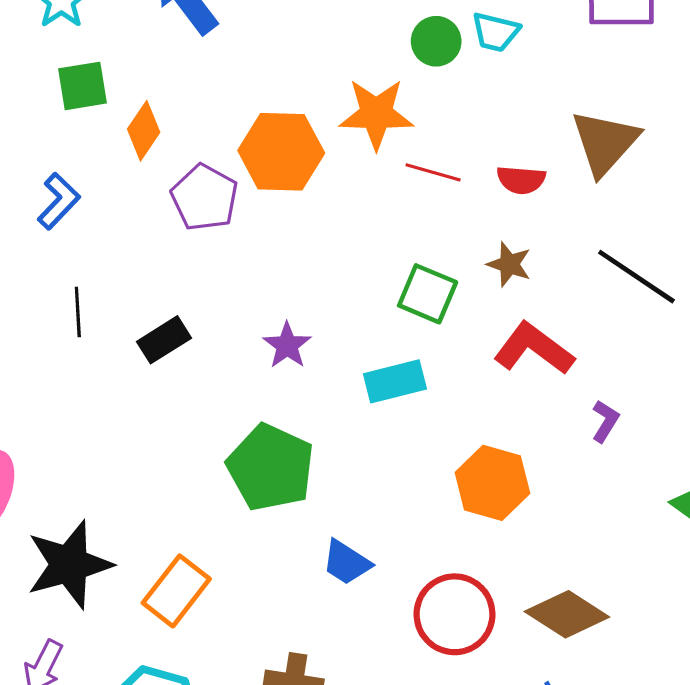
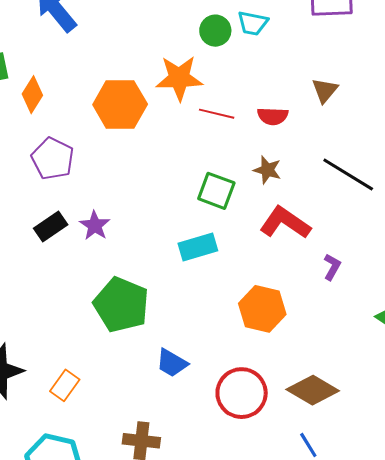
brown triangle: (605, 142) -> (325, 90), size x0.6
purple pentagon: (205, 198) -> (53, 159), moved
purple star: (287, 345) -> (95, 225), moved
orange rectangle: (176, 591) -> (65, 385), size x0.7

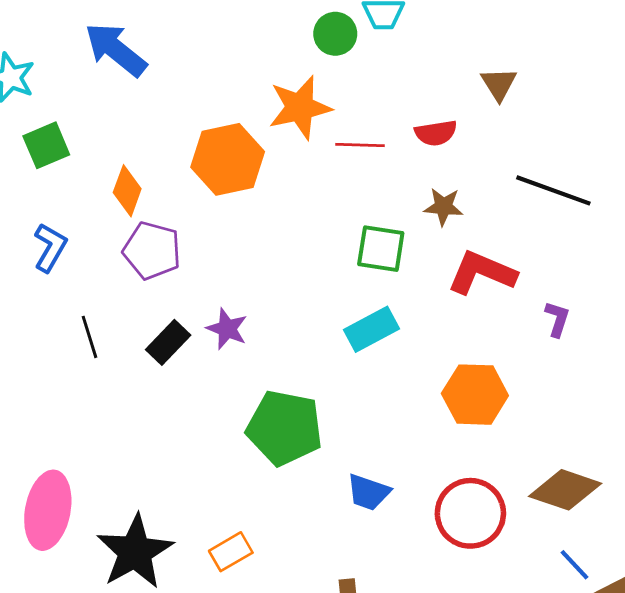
orange diamond: (32, 95) -> (127, 191), moved
orange rectangle: (65, 385) -> (231, 552), turned 36

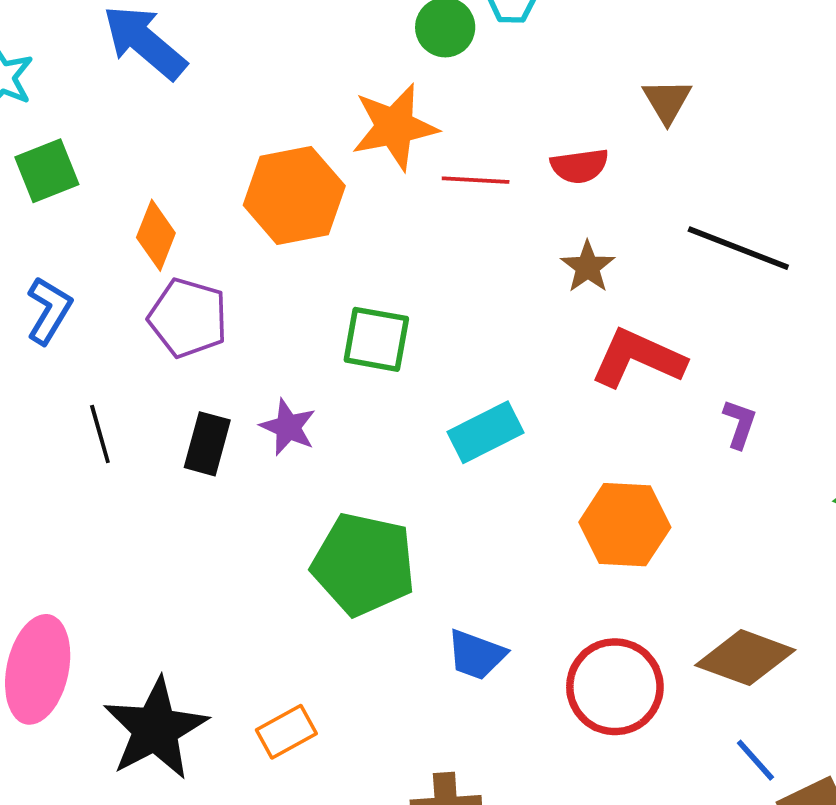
brown star: (443, 207) -> (588, 267), turned 30
green square: (381, 249) -> (376, 339), moved
black rectangle: (168, 342) -> (207, 444), turned -30

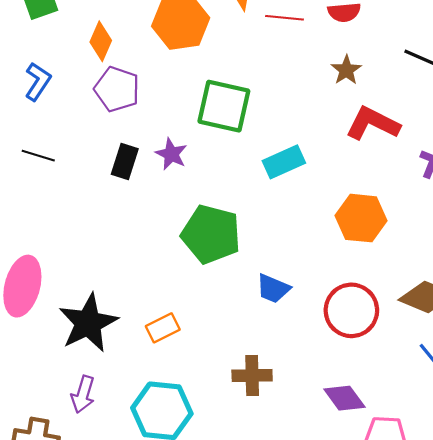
green square: (376, 339) -> (224, 106), size x1.4
black line: (100, 434) -> (38, 156), moved, turned -60

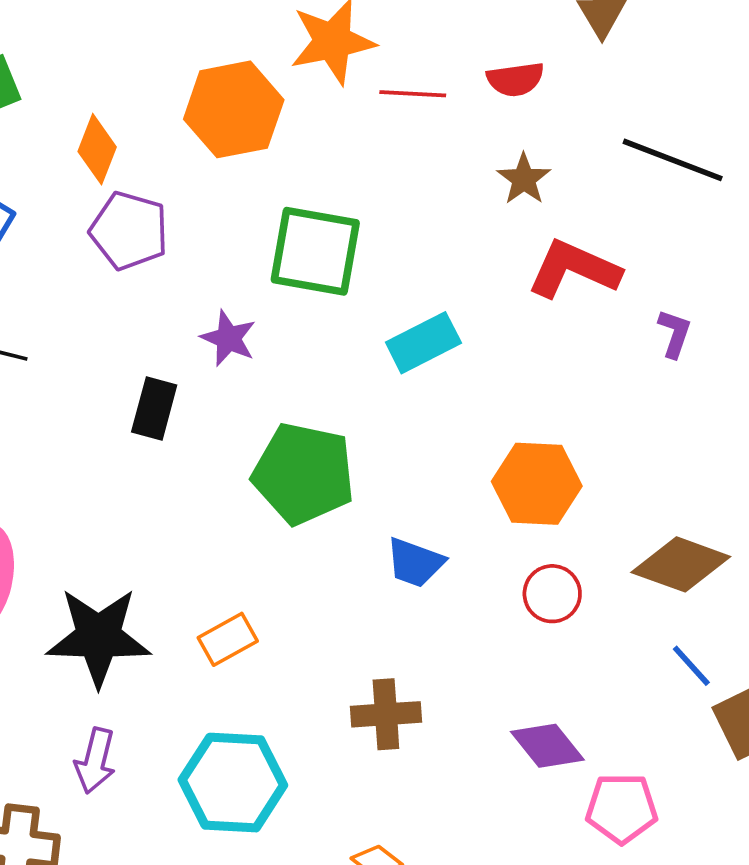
black rectangle: (125, 162) -> (154, 409), moved
orange hexagon: (361, 218) -> (537, 484), moved
red circle: (351, 310) -> (552, 594), size x0.6
black star: (88, 323) -> (98, 637), turned 30

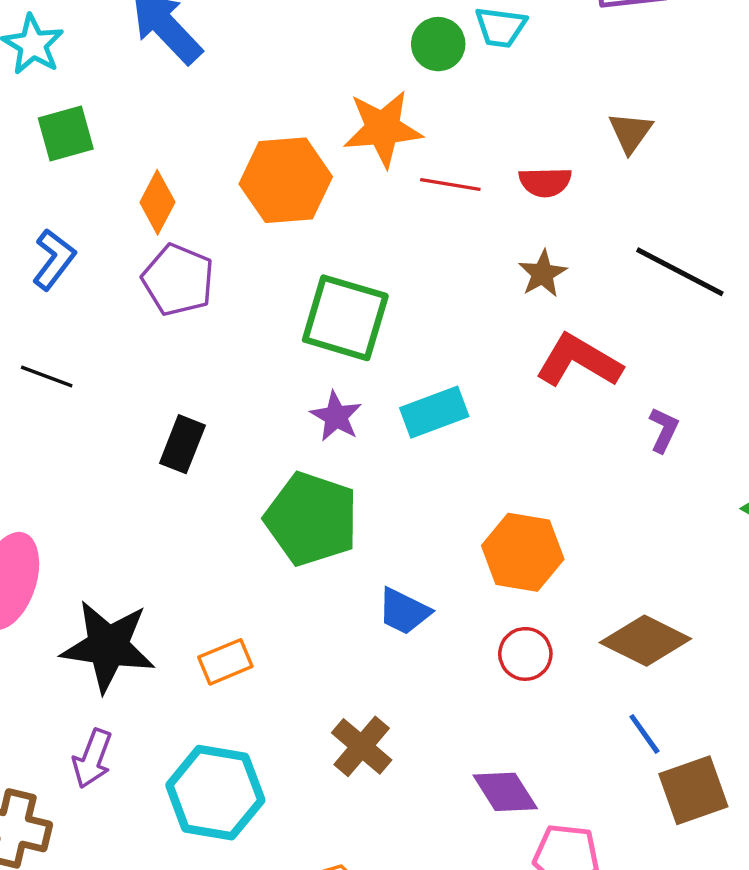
purple star: (228, 338) -> (336, 416), moved
brown cross: (386, 714) -> (362, 746), turned 38

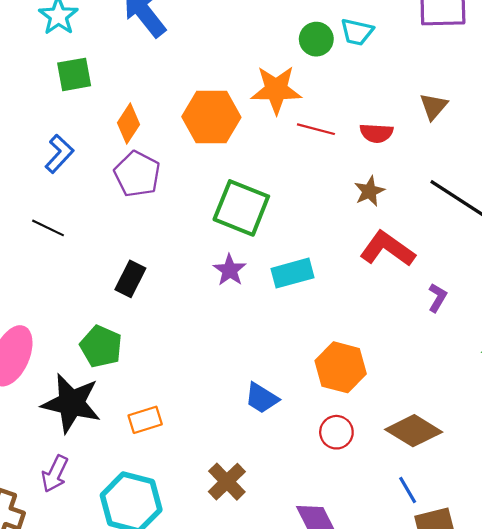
green pentagon: (312, 519) -> (101, 346), moved, size x0.7

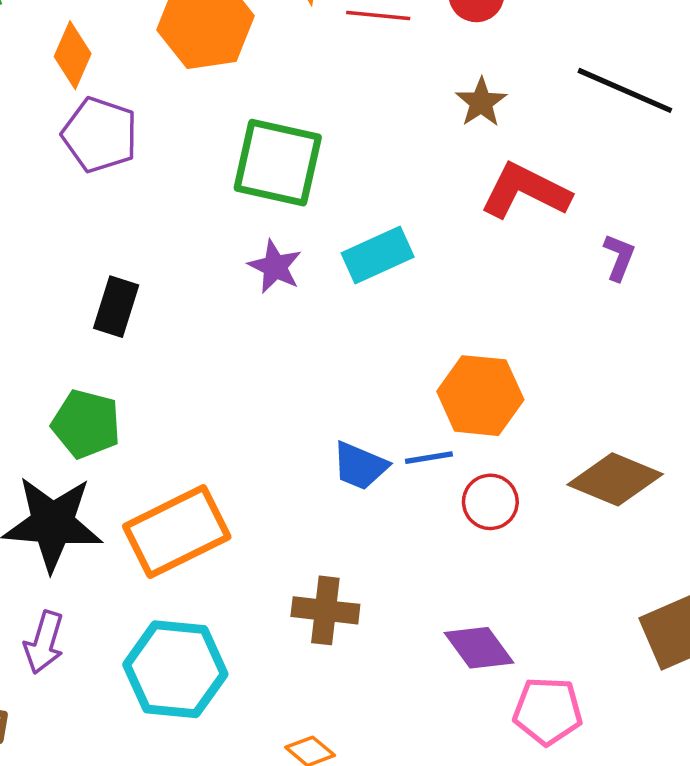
orange rectangle: (145, 420) -> (177, 532), size x1.8
brown cross: (227, 482) -> (325, 610), turned -30
blue line: (408, 490) -> (429, 458), moved, turned -60

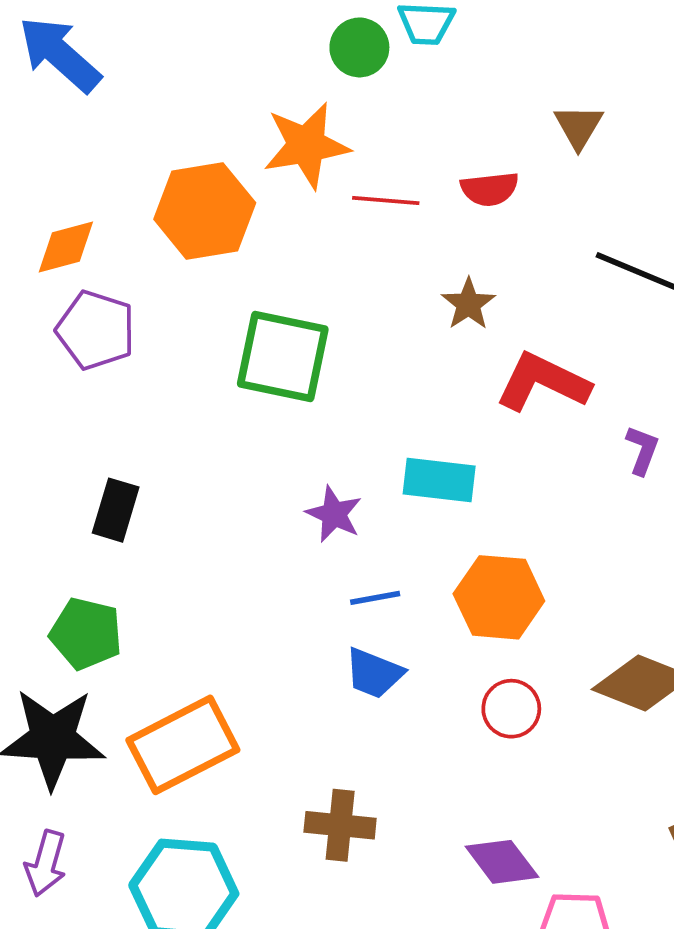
orange diamond: (73, 55) -> (66, 247), turned 52
brown star: (481, 102) -> (468, 304), moved
cyan rectangle: (378, 255) -> (439, 480), moved, turned 32
purple star: (275, 267) -> (334, 514), moved
blue line: (429, 458) -> (375, 598), moved

